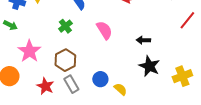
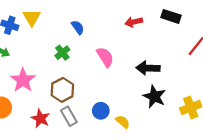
black arrow: (143, 40) -> (148, 68), size x1.5

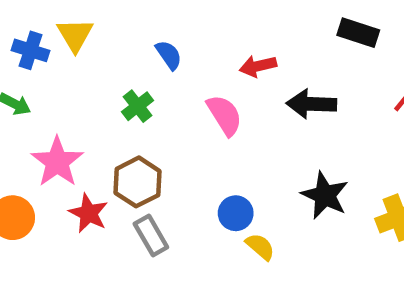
red arrow: (134, 22) -> (258, 66), moved
black arrow: (148, 68) -> (311, 104), moved
blue circle: (101, 111) -> (236, 213), moved
red star: (40, 118) -> (88, 213), moved

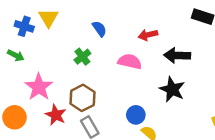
pink semicircle: (224, 115) -> (130, 62), turned -45
black star: (325, 195) -> (172, 89), moved

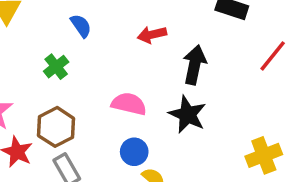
black arrow: (177, 55) -> (195, 65), turned 100
pink semicircle: (130, 62) -> (129, 104), moved

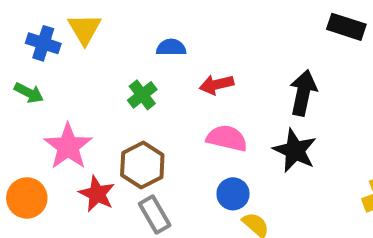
blue semicircle: (81, 26) -> (171, 47), turned -55
red arrow: (152, 35) -> (217, 85), moved

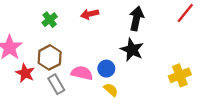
pink semicircle: (227, 138) -> (82, 73), moved
blue circle: (233, 194) -> (106, 69), moved

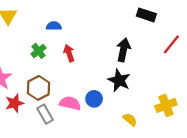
red arrow: (90, 14) -> (69, 53), moved, turned 84
red star: (25, 73) -> (15, 103), turned 30
yellow semicircle: (111, 90) -> (130, 120), moved

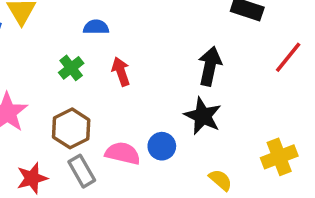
red star: (15, 103) -> (32, 178), moved

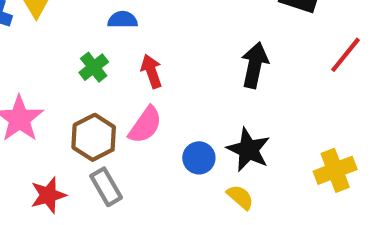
black star: (203, 116) -> (248, 150), moved
pink semicircle: (123, 153) -> (145, 125), moved, turned 112
yellow semicircle: (221, 180) -> (240, 197), moved

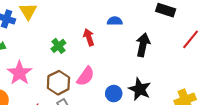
blue semicircle: (123, 20) -> (115, 21), moved
red arrow: (151, 71) -> (89, 37), moved

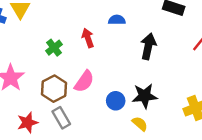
black star: (140, 89) -> (145, 96), turned -30

